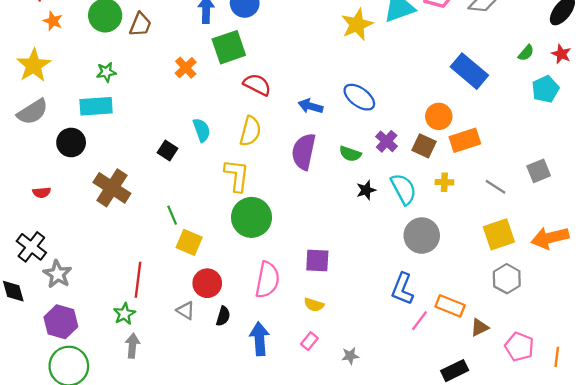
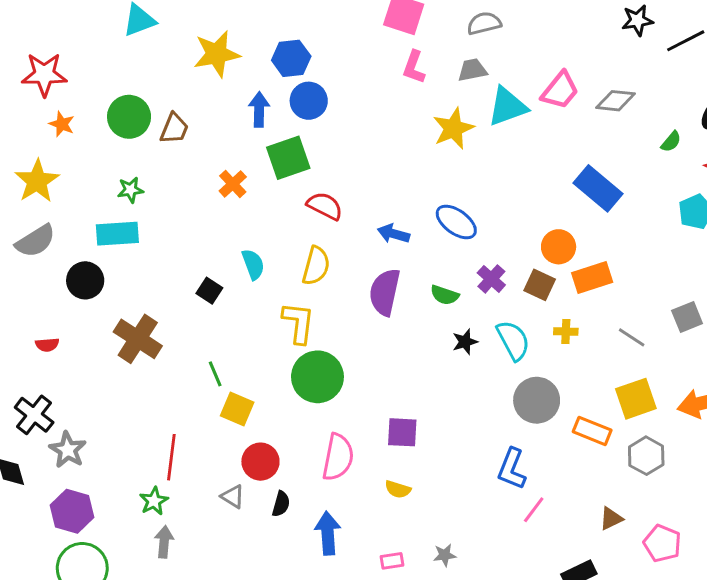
green semicircle: (526, 53) -> (671, 142), moved
orange rectangle: (450, 306) -> (592, 431), moved
pink rectangle: (309, 341) -> (392, 561), moved, turned 42

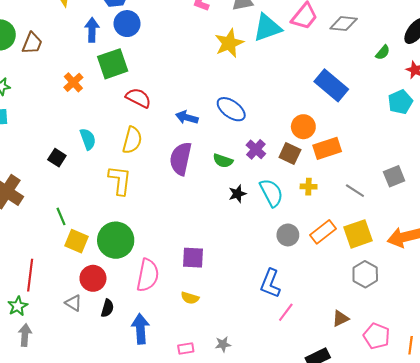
green circle: (317, 377) -> (116, 240), moved
gray circle: (537, 400) -> (288, 235), size x0.7
orange rectangle: (592, 431) -> (323, 232), moved, turned -60

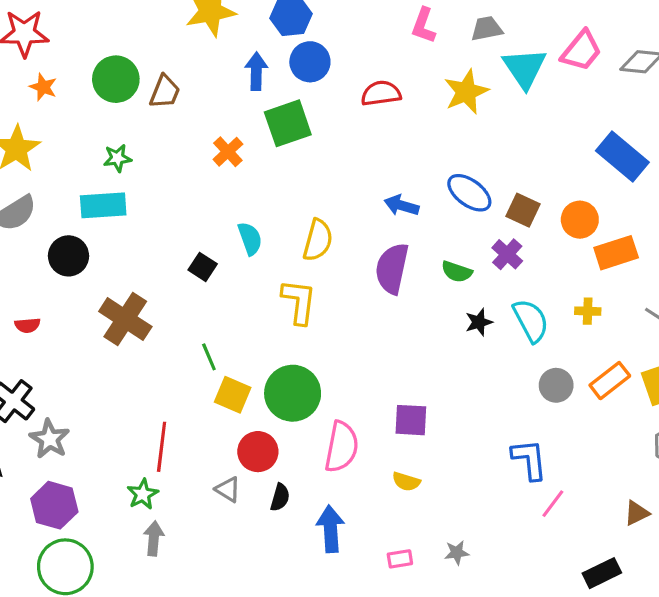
cyan triangle: (267, 28) -> (525, 68), turned -44
red semicircle: (138, 98) -> (381, 93), moved, turned -35
brown square: (290, 154) -> (523, 210), moved
blue L-shape: (270, 283) -> (529, 459), turned 152

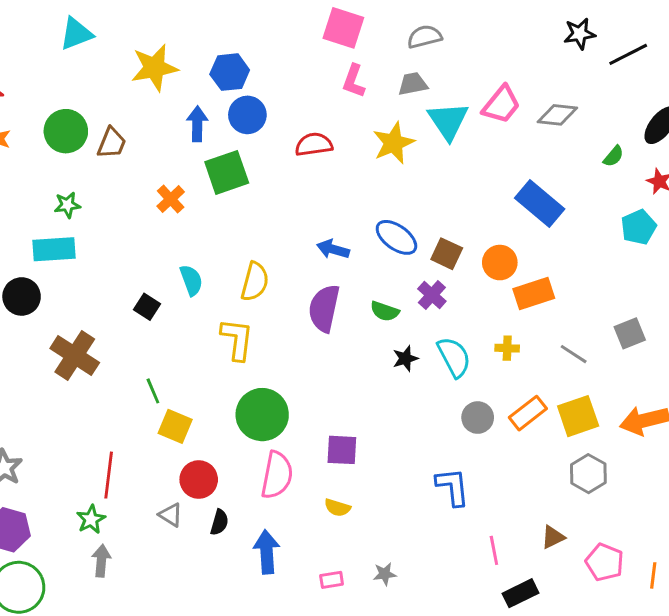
green circle: (293, 393) -> (262, 415), moved
pink line: (553, 504) -> (494, 550), moved, turned -48

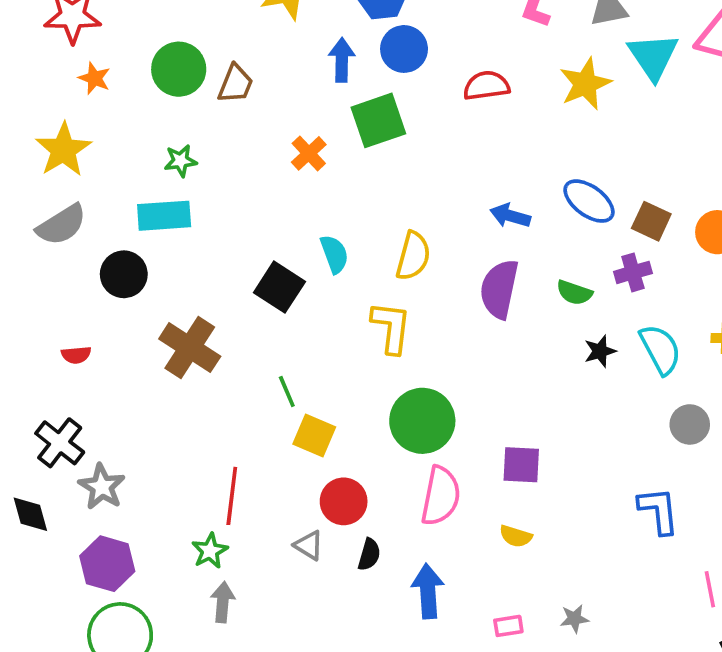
purple cross: (432, 295) -> (633, 272), turned 32
black square: (147, 307) -> (279, 287), size x1.5

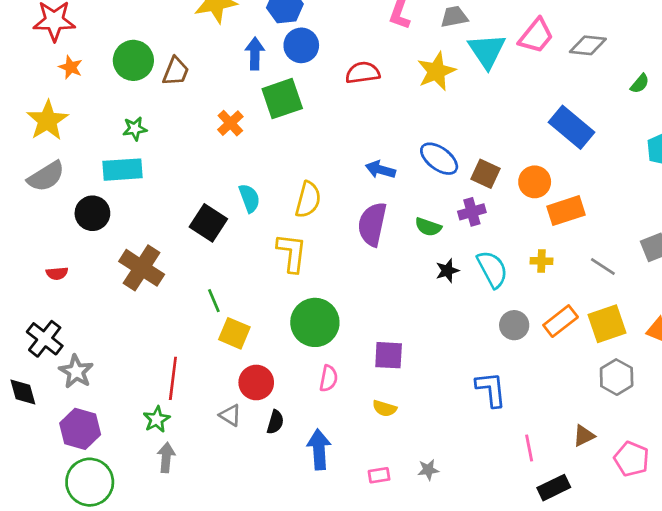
pink semicircle: (441, 496) -> (329, 378), size x0.6

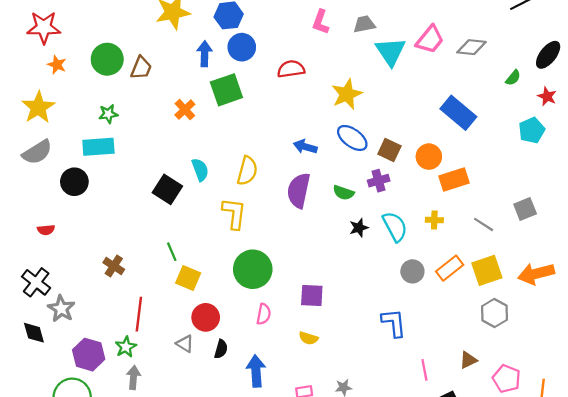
yellow star: (436, 71) -> (347, 94), moved
brown cross: (142, 268) -> (114, 266), moved, size x0.6
black diamond: (23, 392) -> (34, 333), moved
purple hexagon: (80, 429) -> (89, 355), moved

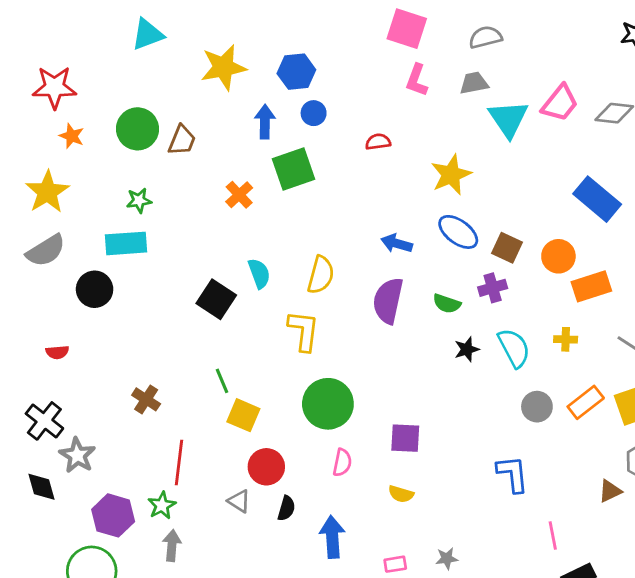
blue circle: (242, 47) -> (314, 113), size x0.7
red semicircle: (291, 69) -> (378, 142), size x0.7
brown triangle: (468, 360) -> (610, 491), moved

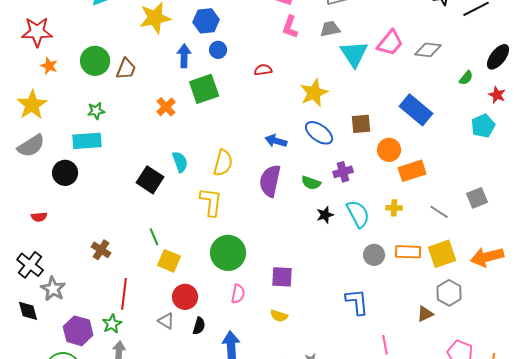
brown square: (507, 248) -> (361, 124), moved, turned -30
orange rectangle: (586, 402) -> (408, 252), turned 40

